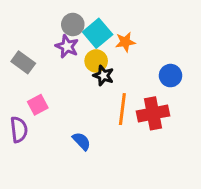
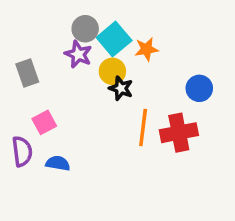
gray rectangle: (23, 62) -> (27, 73), turned 35
blue semicircle: (82, 141) -> (58, 163), moved, turned -36

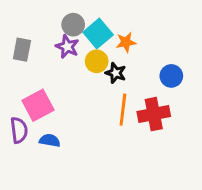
gray rectangle: (27, 73) -> (22, 50), moved, turned 30
black star: (121, 88) -> (116, 73), moved
pink square: (44, 122) -> (38, 105), size x1.5

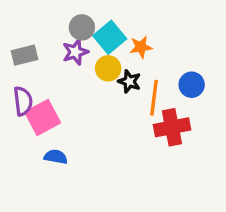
purple star: (67, 47) -> (75, 52), turned 30
gray rectangle: (22, 50) -> (25, 55), turned 65
orange line: (123, 110) -> (154, 98), moved
purple semicircle: (19, 130) -> (23, 101), moved

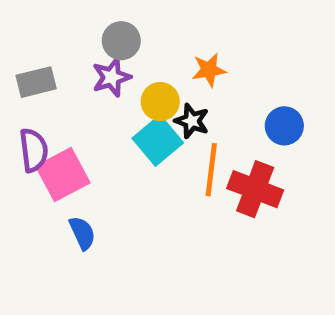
cyan square: (110, 37) -> (158, 140), moved
orange line: (154, 98) -> (211, 170), moved
red cross: (172, 127) -> (255, 189), turned 32
blue semicircle: (56, 157) -> (82, 233), turned 55

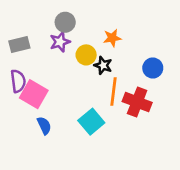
cyan square: (158, 140) -> (91, 122), moved
pink square: (63, 175) -> (34, 94), turned -32

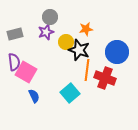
black star: (103, 65) -> (79, 50), size x1.5
blue circle: (153, 68) -> (117, 52), size x1.5

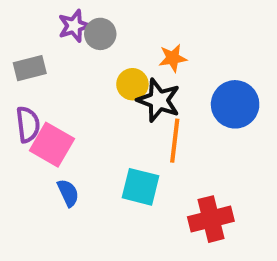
purple star: (46, 32) -> (74, 26), moved
red cross: (105, 78) -> (211, 219), moved, turned -35
cyan square: (70, 93) -> (141, 187), turned -36

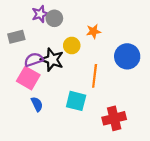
black star: (159, 100) -> (52, 60), moved
purple semicircle: (28, 124) -> (34, 60), moved, turned -102

